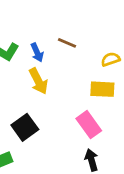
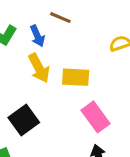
brown line: (67, 43) -> (60, 18), moved
yellow rectangle: (102, 89) -> (76, 77), moved

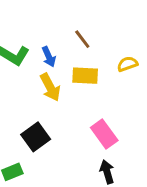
brown line: (60, 18) -> (82, 39), moved, turned 30
yellow rectangle: (76, 77) -> (85, 76), moved

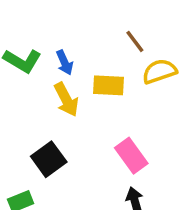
brown line: (82, 39) -> (135, 41), moved
yellow semicircle: (127, 64) -> (159, 71), size x1.4

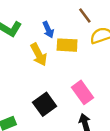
blue arrow: (65, 63) -> (48, 30), moved
black square: (49, 159) -> (45, 104), moved

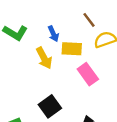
pink rectangle: (83, 92) -> (88, 74), moved

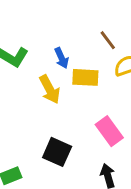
pink rectangle: (88, 74) -> (109, 131), moved
black square: (50, 106) -> (57, 152), turned -30

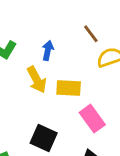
blue arrow: (62, 58) -> (48, 50), turned -144
yellow rectangle: (85, 77) -> (69, 88), moved

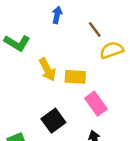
blue arrow: (48, 50) -> (57, 15), moved
black square: (44, 138) -> (53, 121), turned 30

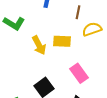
brown line: (95, 29) -> (78, 12), turned 48
yellow rectangle: (75, 77) -> (62, 41), moved

